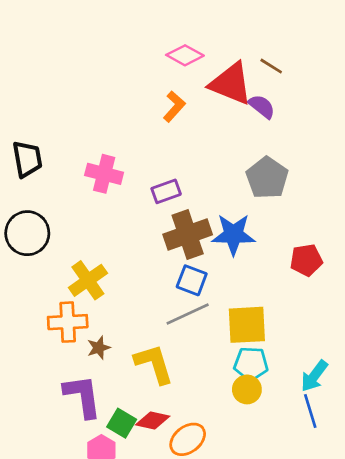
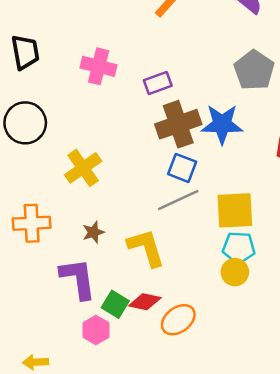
orange cross: (68, 322) -> (32, 223), moved

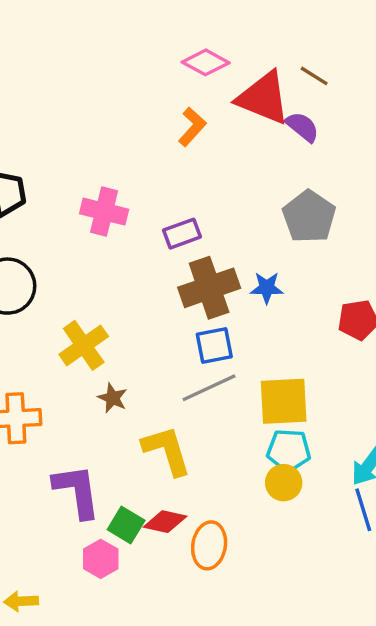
blue star: (222, 124) -> (267, 288), size x0.6
blue square: (182, 168) -> (214, 345), turned -32
brown star: (93, 232) -> (113, 398), moved, turned -30
orange ellipse: (178, 320) -> (209, 545), turned -44

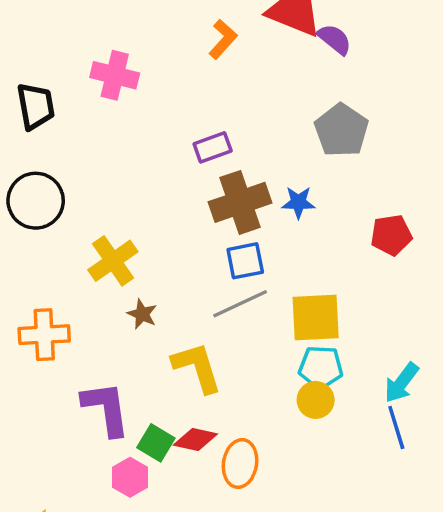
pink cross: (104, 212) -> (115, 75), moved

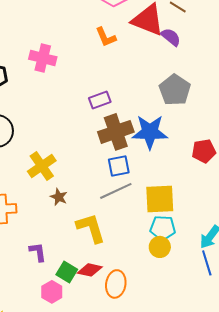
orange L-shape: (223, 39) -> (106, 37), turned 115
blue star: (298, 202) -> (150, 132), size x1.8
purple L-shape: (106, 409) -> (38, 252), size x0.6

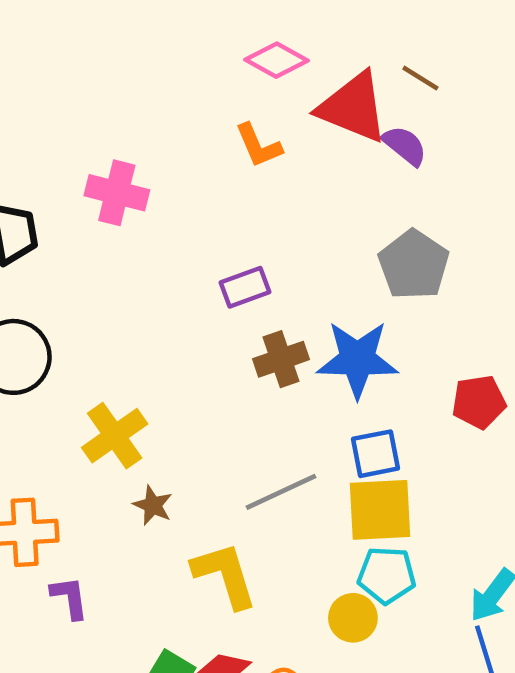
brown cross: (116, 132) -> (281, 359), size x0.7
blue square: (119, 166) -> (375, 454), moved
yellow circle: (160, 247) -> (353, 618), moved
purple L-shape: (38, 252) -> (70, 598), moved

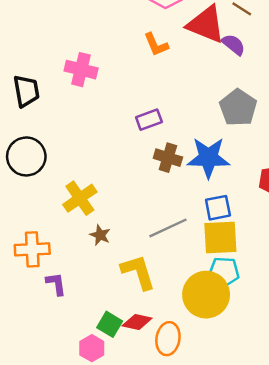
brown cross: (281, 359) -> (168, 158), turned 36
yellow circle: (353, 618) -> (206, 295), size x1.8

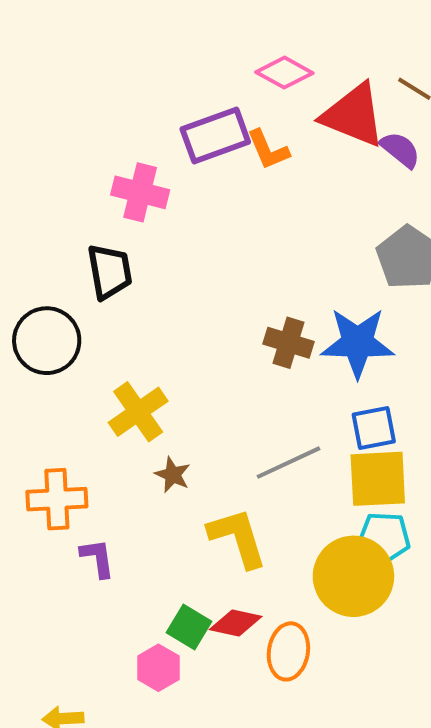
black trapezoid: (26, 91) -> (110, 272), moved
purple rectangle: (149, 120) -> (215, 135), moved, size x1.5

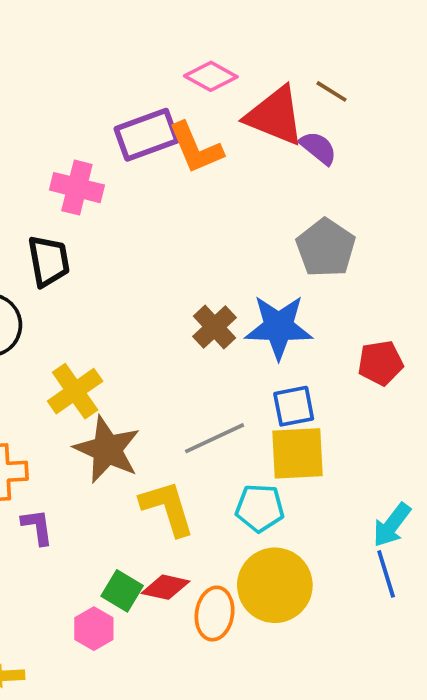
orange L-shape: (268, 150) -> (196, 148), size x1.4
brown cross: (288, 343) -> (215, 327), turned 30
brown star: (173, 475) -> (107, 450), size x2.0
cyan pentagon: (384, 538) -> (260, 508), moved
yellow circle: (353, 576) -> (275, 585), moved

